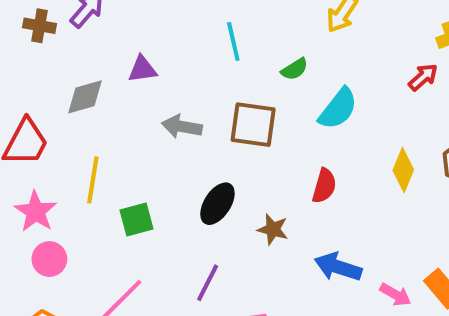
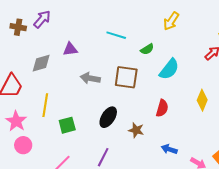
cyan line: (233, 42) -> (116, 35), turned -60
blue arrow: (338, 267) -> (169, 149), size x0.7

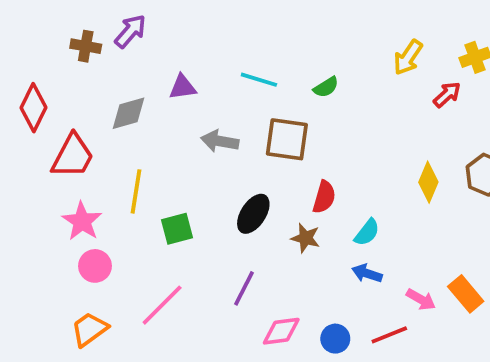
yellow arrow: (171, 21) -> (408, 57), moved
cyan line: (116, 35) -> (259, 80), moved
cyan semicircle: (169, 69) -> (367, 232), moved, size x0.7
red semicircle: (162, 108) -> (324, 197), moved

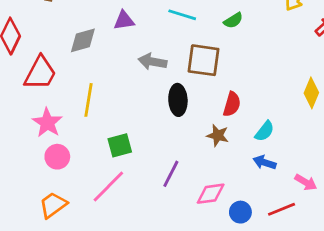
black ellipse: (253, 214) -> (178, 100), moved, turned -36
green square: (177, 229) -> (120, 145), moved
pink diamond: (281, 331) -> (211, 194), moved

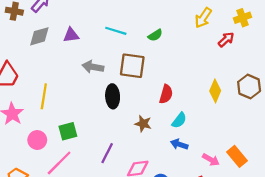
gray diamond: (83, 40) -> (39, 36), moved
red semicircle: (232, 104) -> (166, 94), moved
pink circle: (57, 157) -> (37, 140), moved

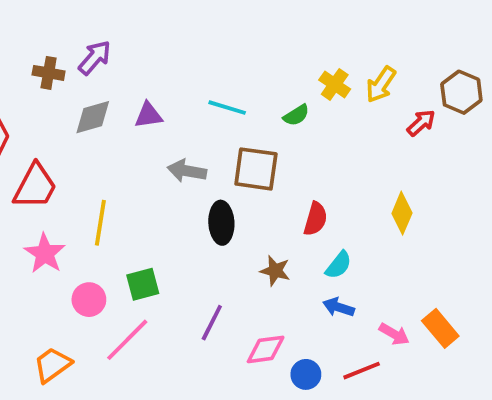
yellow cross: (243, 18) -> (335, 84), moved, turned -35
brown hexagon: (249, 87) -> (461, 92), moved

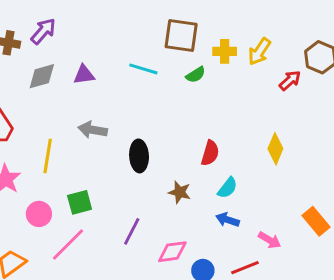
yellow cross: (335, 84) -> (225, 51), turned -35
brown square: (256, 169) -> (181, 36), moved
gray arrow: (187, 171) -> (93, 130), moved
orange rectangle: (440, 328) -> (316, 221), moved

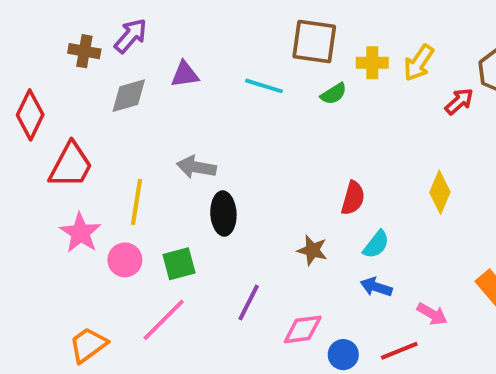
purple triangle: (84, 75) -> (185, 74), moved
black ellipse: (139, 156) -> (223, 214), moved
pink circle: (39, 214) -> (125, 260), moved

